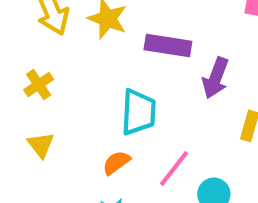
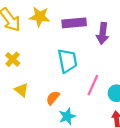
orange semicircle: (116, 163) -> (53, 98), moved

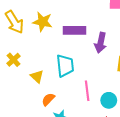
pink line: (93, 85) -> (87, 91), turned -36
yellow triangle: (21, 90) -> (37, 76), moved

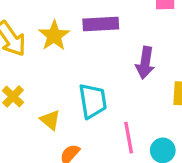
yellow star: (43, 22) -> (54, 36), turned 30
purple rectangle: (75, 30) -> (101, 24), moved

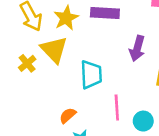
yellow triangle: (50, 120) -> (54, 50), moved, size x1.6

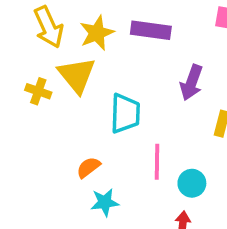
yellow cross: (27, 63) -> (38, 91), turned -36

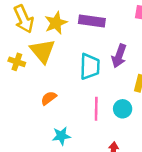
cyan trapezoid: (125, 113) -> (90, 66), moved
orange semicircle: (88, 167) -> (49, 98), moved
cyan circle: (192, 183) -> (123, 109), moved

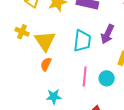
yellow triangle: (43, 51) -> (45, 41), moved
orange semicircle: (49, 98) -> (46, 64), turned -32

